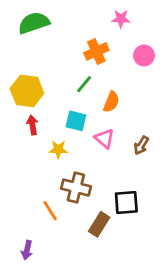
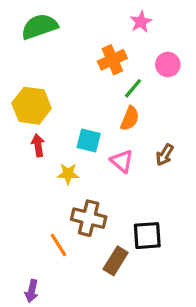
pink star: (121, 19) -> (141, 22), turned -30
green line: (84, 84) -> (133, 88), moved
brown arrow: (141, 145) -> (165, 155), moved

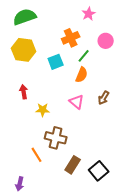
yellow hexagon: (32, 106) -> (24, 50), moved
cyan square: (89, 141) -> (56, 62), moved, turned -35
black square: (147, 236) -> (99, 171), moved, turned -36

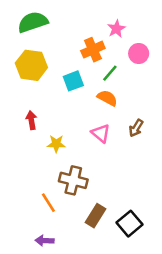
pink star: (89, 14) -> (116, 29), moved
orange semicircle: (82, 75) -> (107, 98), turned -84
purple arrow: (20, 184) -> (44, 241), moved, turned 80

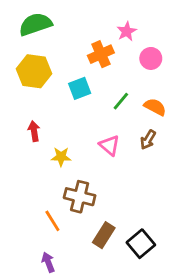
green line: (110, 73) -> (121, 101), moved
orange semicircle: (107, 98) -> (155, 107), moved
purple arrow: (44, 241) -> (48, 262), turned 66

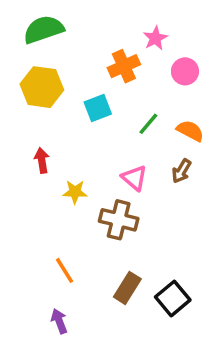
brown cross: (80, 197) -> (119, 220), moved

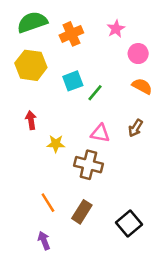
orange cross: (124, 66) -> (71, 34), moved
green line: (148, 124) -> (95, 93), moved
orange semicircle: (190, 131) -> (142, 86), moved
pink triangle: (134, 178) -> (100, 133), turned -30
brown rectangle: (127, 288) -> (82, 212), moved

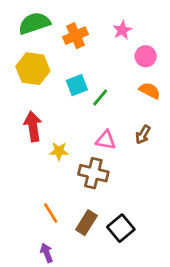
red arrow: (31, 120) -> (33, 126), size x1.5
black square: (129, 224) -> (121, 228), moved

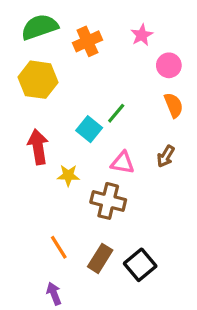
cyan square: (77, 85) -> (89, 129), moved, turned -30
orange semicircle: (150, 91) -> (174, 105), turned 40

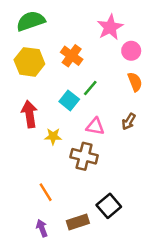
pink star: (142, 35) -> (110, 27), size x1.5
orange cross: (87, 41) -> (72, 56), moved, turned -30
brown rectangle: (100, 258) -> (78, 222), moved, turned 40

